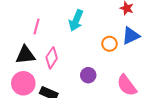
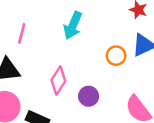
pink diamond: (52, 58) -> (58, 81), moved

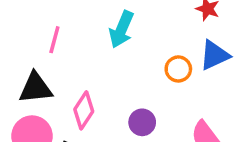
pink diamond: (58, 81) -> (84, 110), moved

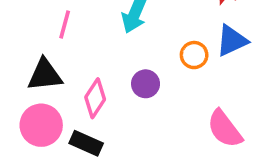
purple circle: (142, 122) -> (146, 84), moved

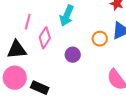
pink diamond: (95, 98) -> (45, 38), moved

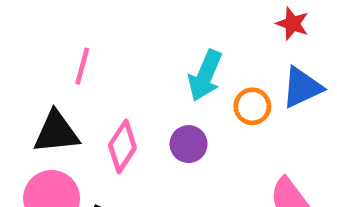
cyan arrow: (67, 16) -> (205, 76), moved
pink diamond: (45, 38) -> (122, 146), moved

